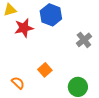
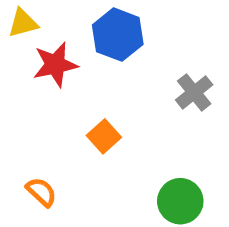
orange square: (45, 70) -> (104, 136), moved

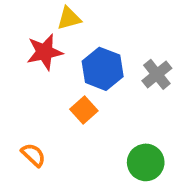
yellow triangle: (23, 23) -> (69, 18), moved
blue hexagon: (118, 35) -> (103, 69), moved

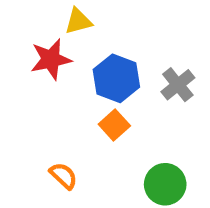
orange square: (84, 110) -> (114, 125), moved
orange semicircle: (33, 155) -> (64, 176), moved

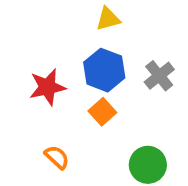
yellow triangle: (78, 21) -> (108, 19), moved
red star: (51, 59) -> (47, 87), moved

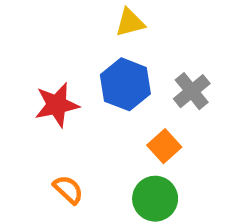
orange square: (102, 112) -> (164, 146), moved
green circle: (148, 165) -> (155, 199), moved

